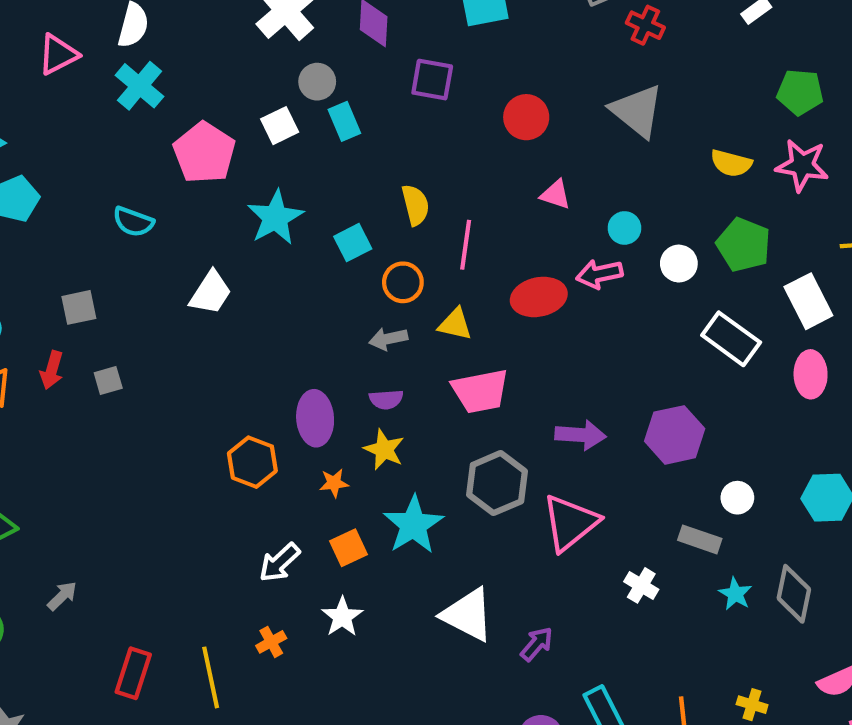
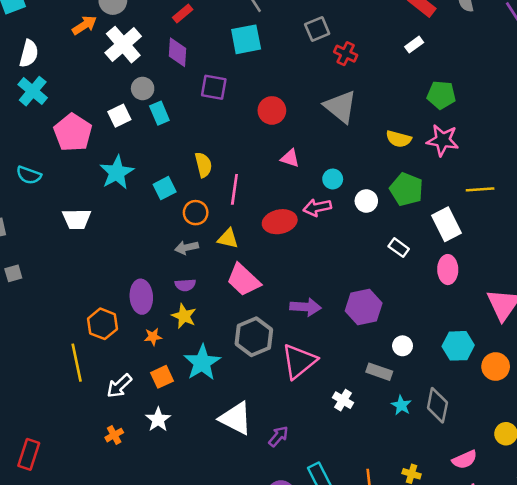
white trapezoid: (211, 293) -> (77, 219), turned 56
white rectangle: (731, 339) -> (399, 248), size x0.6
pink trapezoid: (480, 391) -> (243, 280), turned 54
yellow line: (211, 677) -> (77, 363), moved

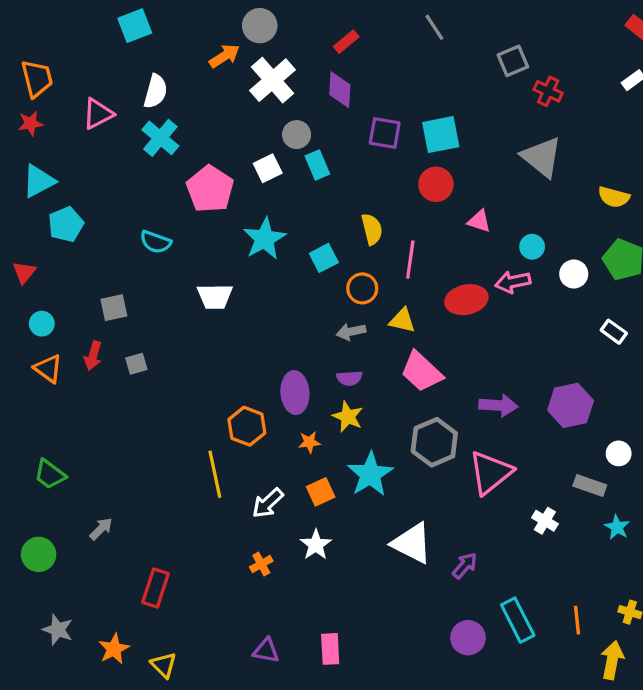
cyan square: (246, 39) -> (441, 135), moved
red circle: (272, 110) -> (436, 184), moved

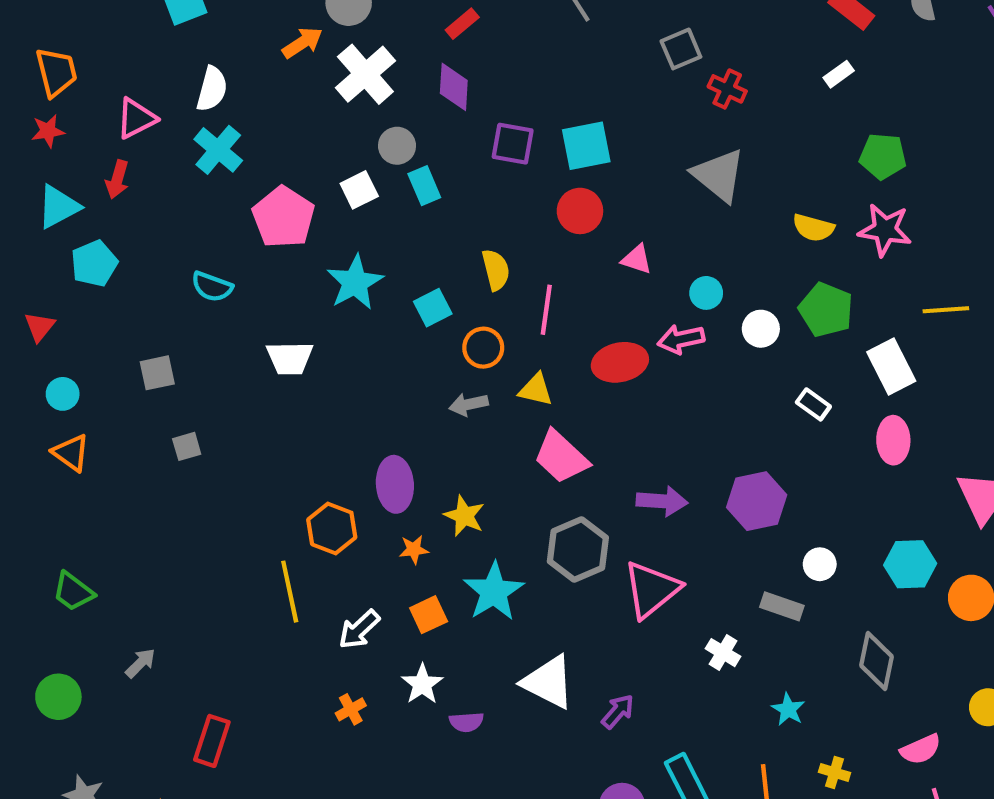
red arrow: (93, 356) -> (117, 179), moved
purple semicircle: (349, 378) -> (466, 722), moved
cyan star: (617, 527) -> (788, 709), moved

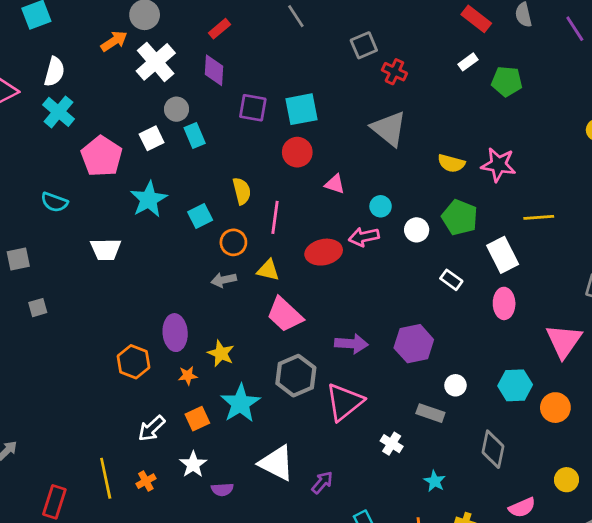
green pentagon: (883, 156) -> (507, 81), moved
yellow line: (290, 592) -> (106, 478), moved

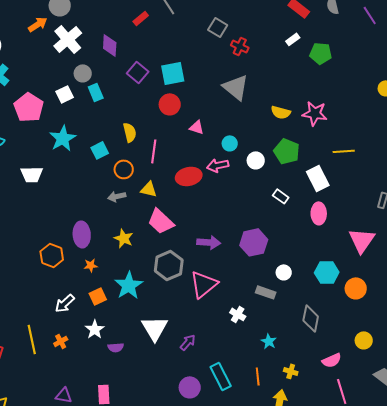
red rectangle: (220, 29) -> (141, 18), moved
gray square: (364, 45) -> (218, 27), turned -36
purple square: (253, 108) -> (138, 72), turned 30
yellow star: (221, 353) -> (124, 238), moved
white triangle: (276, 463) -> (155, 328), turned 32

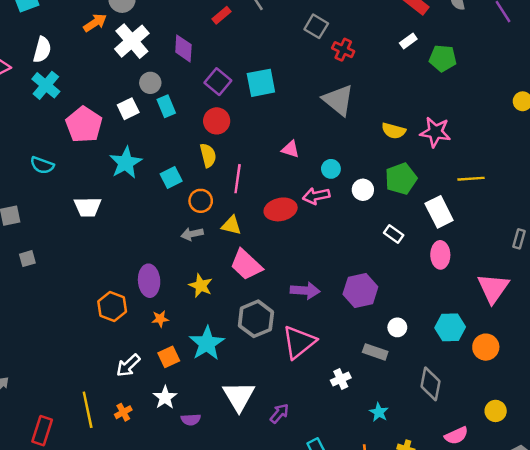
red circle: (170, 104) -> (217, 121), moved
green pentagon: (287, 151) -> (401, 179), turned 30
white cross: (238, 314) -> (341, 379), turned 35

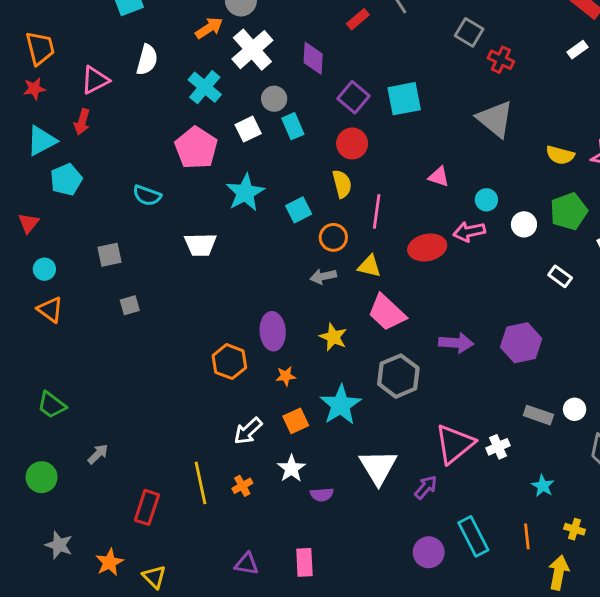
cyan cross: (46, 85) -> (205, 87), moved
white circle: (397, 327) -> (575, 409), moved
pink triangle: (299, 342) -> (455, 444), moved

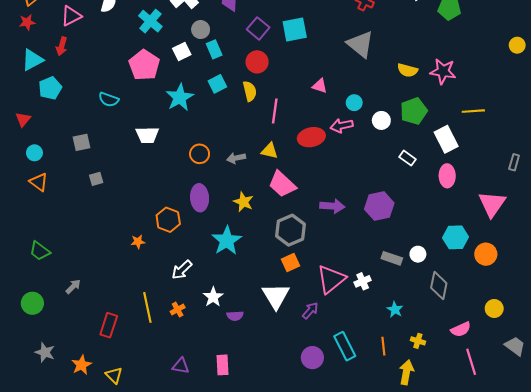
cyan square: (299, 210) -> (217, 84), moved
orange circle: (333, 237) -> (200, 154), moved
orange star: (286, 376) -> (138, 242), moved
cyan star: (341, 405) -> (227, 241), moved
orange square: (296, 421) -> (290, 263), moved

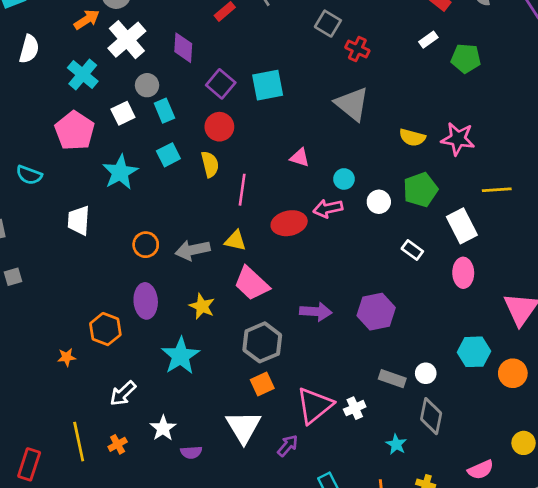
white trapezoid: (147, 135) -> (79, 221), turned 95
gray arrow: (236, 158) -> (193, 250), size x1.4
gray diamond: (439, 285) -> (431, 416), moved

